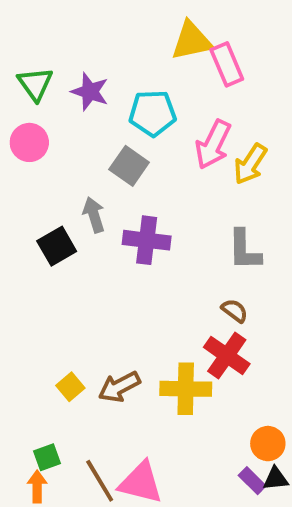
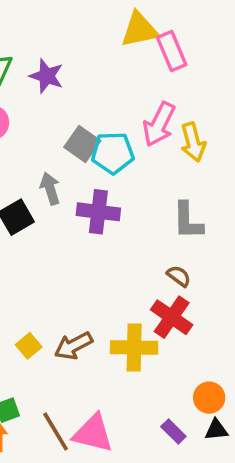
cyan pentagon: (152, 113) -> (113, 153), moved
yellow arrow: (250, 164) -> (193, 142), turned -48
purple rectangle: (252, 481) -> (173, 432), moved

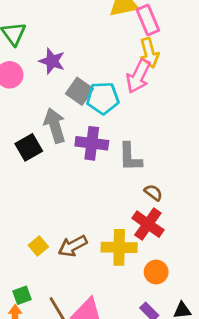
purple star: (47, 76) -> (52, 61), moved
yellow arrow: (193, 142) -> (149, 53), moved
gray arrow: (50, 189) -> (55, 125), size x1.4
gray L-shape: (188, 221) -> (130, 157), moved
orange circle: (209, 398) -> (156, 272), moved

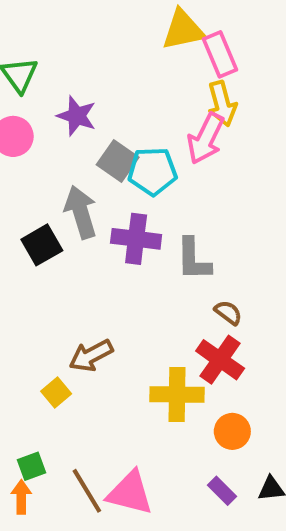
brown arrow: (73, 246) -> (91, 356), moved

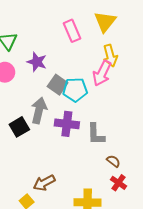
yellow triangle: (183, 30) -> (105, 22), moved, turned -40
pink rectangle: (220, 54) -> (72, 31), moved
gray arrow: (81, 212) -> (39, 110), turned 30
red cross: (220, 360) -> (119, 183), moved, size x0.7

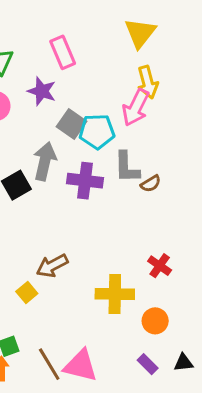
pink rectangle: (72, 31) -> (63, 52), moved
gray L-shape: (96, 134) -> (127, 167), moved
brown semicircle: (113, 161) -> (151, 184), moved, turned 112

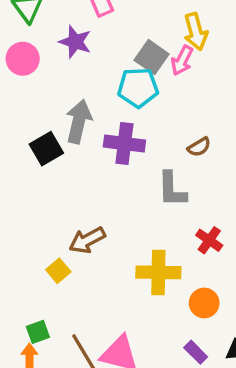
pink arrow: (136, 108) -> (182, 60), size x0.7
gray square: (72, 124) -> (152, 57), moved
gray L-shape: (127, 167) -> (172, 189), moved

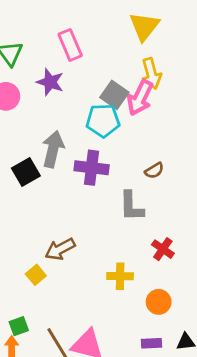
pink arrow: (182, 60) -> (140, 98), size x1.4
yellow cross: (158, 272) -> (120, 276), size x0.7
purple rectangle: (196, 352) -> (151, 343), turned -48

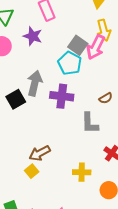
cyan pentagon: (103, 121) -> (70, 63), turned 30
yellow square: (36, 275) -> (32, 171), moved

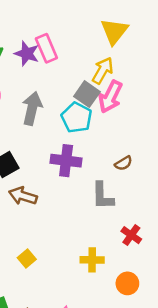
yellow arrow: (104, 30) -> (103, 71), moved, turned -135
purple star: (33, 36) -> (27, 54), moved
gray arrow: (35, 83) -> (32, 108), moved
brown arrow: (40, 153) -> (23, 196), moved, turned 45

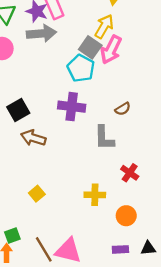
gray arrow: (32, 108) -> (41, 33), moved, turned 72

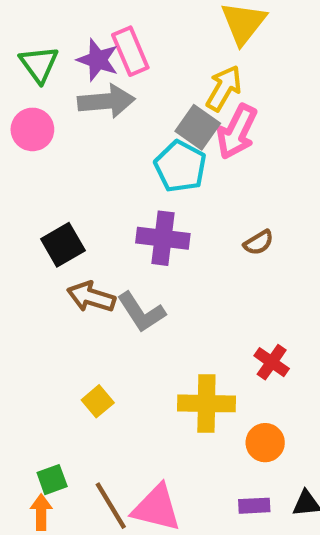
gray L-shape: (104, 138) -> (141, 312), moved, turned -32
yellow cross: (95, 195) -> (206, 403), size x1.4

